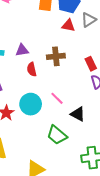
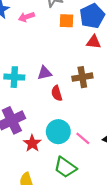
pink line: (57, 98) -> (83, 138), moved
green trapezoid: (57, 135) -> (65, 167), moved

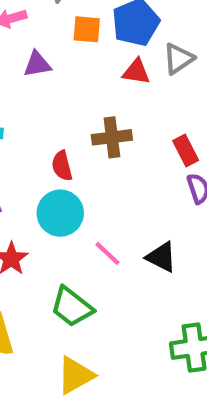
purple triangle: (44, 73) -> (37, 64), moved
cyan circle: (58, 132) -> (60, 213), moved

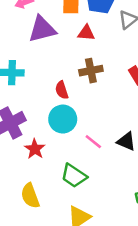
purple triangle: (37, 64) -> (42, 29), size x1.6
red triangle: (136, 72) -> (86, 33), moved

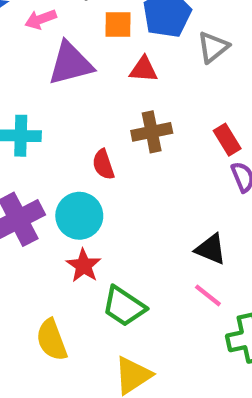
cyan circle: (63, 119) -> (79, 216), moved
pink line: (93, 142) -> (208, 295), moved
red star: (35, 149) -> (84, 266), moved

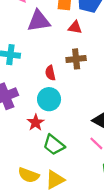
cyan circle: (79, 216) -> (49, 99), moved
yellow semicircle: (52, 340) -> (29, 175), moved, turned -55

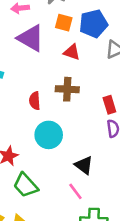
purple triangle: (39, 21) -> (31, 38), turned 30
cyan circle: (49, 99) -> (49, 135), moved

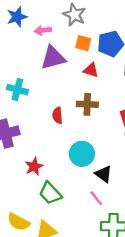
purple triangle: (31, 38) -> (53, 58), turned -44
cyan circle: (49, 135) -> (82, 154), moved

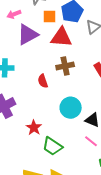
red triangle: (91, 70) -> (61, 37), size x1.6

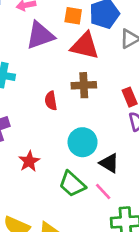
green trapezoid: (52, 146) -> (72, 184), moved

